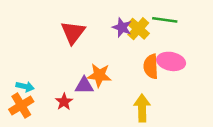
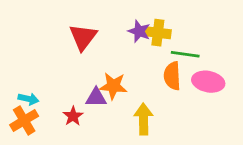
green line: (165, 20) -> (185, 54), moved
yellow cross: (138, 29) -> (158, 33), turned -35
pink ellipse: (171, 61) -> (208, 82), moved
yellow arrow: (142, 108) -> (143, 119), moved

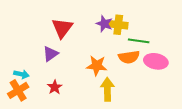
orange semicircle: (172, 76) -> (129, 57), turned -96
orange star: (113, 86) -> (97, 66), moved
purple triangle: (96, 97) -> (50, 54), moved, turned -35

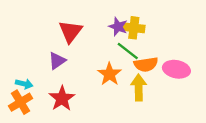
green line: (139, 41) -> (128, 51), moved, turned 30
orange star: (97, 66) -> (109, 74), turned 30
red star: (55, 87) -> (62, 98), size x1.5
yellow arrow: (107, 89) -> (139, 88), moved

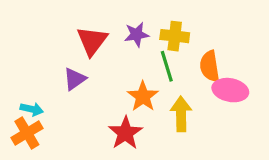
purple star: (118, 27) -> (137, 34), moved, turned -30
green line: (128, 51) -> (167, 66), turned 35
orange semicircle: (146, 64) -> (210, 66), moved, turned 90
red star: (62, 98) -> (125, 133), moved

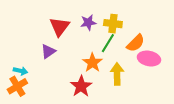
green line: (167, 66) -> (108, 43), turned 48
orange semicircle: (210, 66) -> (136, 43), turned -126

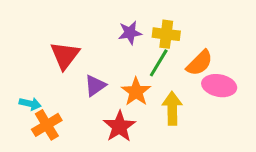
red triangle: (60, 27) -> (65, 55), moved
purple triangle: (48, 51) -> (95, 86), moved
orange cross: (17, 86) -> (47, 125), moved

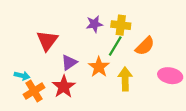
pink ellipse: (219, 86) -> (170, 76), moved
red star: (119, 126) -> (64, 87), moved

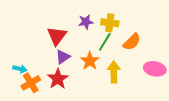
red triangle: (47, 41) -> (57, 36), moved

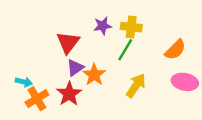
orange semicircle: (132, 42) -> (175, 50), moved
orange star: (90, 61) -> (94, 75), moved
yellow arrow: (114, 72) -> (136, 85), turned 35

